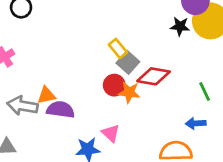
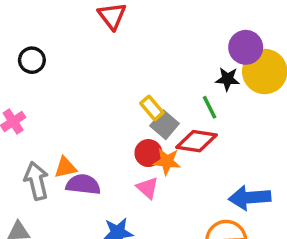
green line: (205, 91) -> (210, 107), moved
gray arrow: (22, 106) -> (36, 181), turned 68
blue arrow: (196, 123) -> (250, 198), size x1.6
pink triangle: (111, 133) -> (147, 188), moved

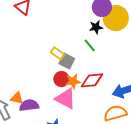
red diamond: (196, 141) -> (92, 80), moved
orange triangle: (65, 167) -> (17, 98), turned 40
pink triangle: (147, 188) -> (66, 99), size x1.6

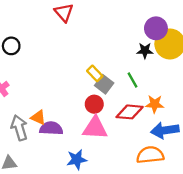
green line: (90, 45) -> (133, 80), moved
orange star: (73, 81) -> (155, 104), moved
pink triangle: (66, 99) -> (95, 128), turned -35

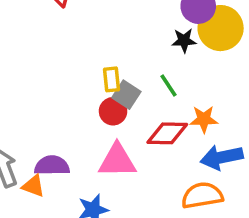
yellow rectangle: (95, 73) -> (111, 79), turned 42
red circle: (94, 104) -> (113, 111), moved
orange triangle: (38, 117) -> (33, 186), moved

